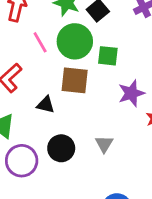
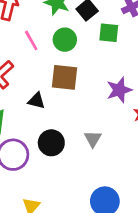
green circle: (75, 41) -> (65, 40), size x0.7
green square: (108, 56) -> (109, 33), moved

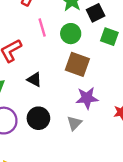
brown square: (65, 77) -> (77, 64), moved
purple star: (119, 90) -> (87, 98), moved

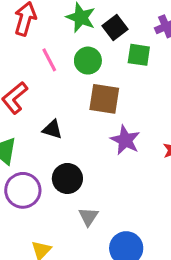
purple star: (87, 98) -> (125, 140), turned -30
gray triangle: (74, 123) -> (88, 217), moved

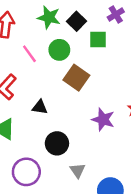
brown square: (104, 99) -> (76, 78), turned 35
purple star: (125, 140) -> (103, 120), moved
purple circle: (23, 190) -> (26, 172), moved

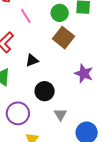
green circle: (59, 50) -> (60, 13), moved
black triangle: (40, 107) -> (32, 60), turned -32

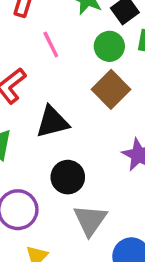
black triangle: (32, 60) -> (52, 122), size x1.5
gray triangle: (60, 114) -> (90, 220), size x1.5

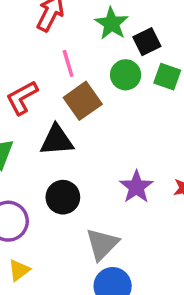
brown square: (111, 89) -> (83, 101), moved
gray triangle: (90, 220) -> (102, 244), moved

